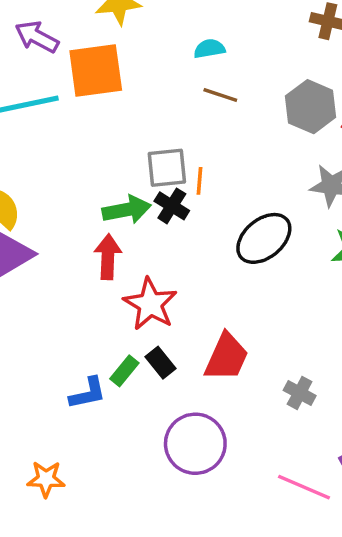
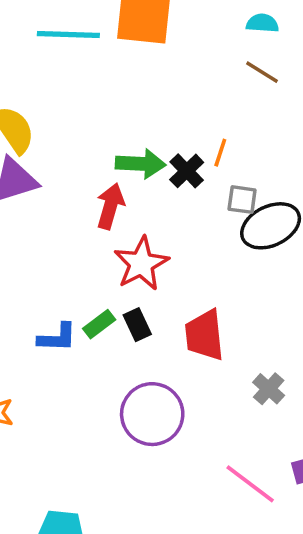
gray square: (167, 168) -> (242, 200), moved, size x0.7
red trapezoid: (227, 357) -> (204, 335), turned 136

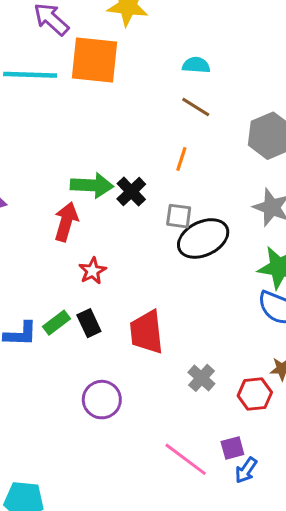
orange line: (220, 153) -> (181, 159), moved
red star: (141, 264) -> (92, 271), size x0.6
purple circle: (152, 414) -> (102, 400), size x0.7

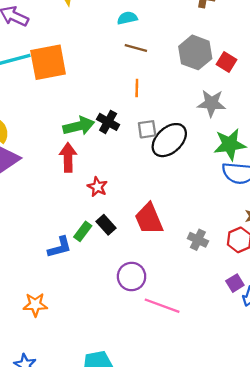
orange square: (94, 60) -> (48, 62), moved
pink line: (186, 459) -> (162, 306), moved

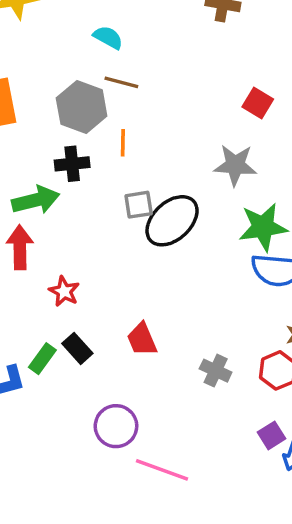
cyan semicircle: (127, 18) -> (108, 37), turned 42
gray hexagon: (195, 52) -> (82, 107), moved
black cross: (108, 122) -> (72, 164), moved, turned -35
red trapezoid: (149, 219) -> (142, 339), size x0.7

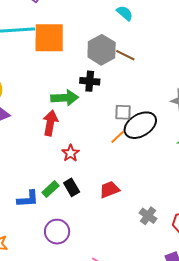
brown line: (121, 82) -> (125, 55), moved
orange line: (123, 143) -> (118, 137), moved, turned 35
red trapezoid: (142, 339) -> (110, 190), turned 80
purple circle: (116, 426) -> (57, 232), moved

